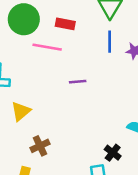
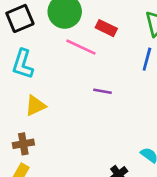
brown cross: (40, 146) -> (23, 144), moved

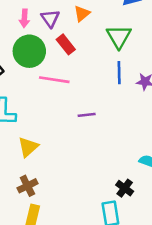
red rectangle: (106, 28) -> (66, 44), moved, turned 42

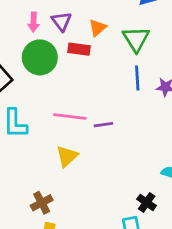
orange triangle: (82, 14) -> (98, 28), moved
red rectangle: (66, 44) -> (79, 49), turned -42
pink line: (54, 80) -> (70, 117), moved
yellow triangle: (28, 147) -> (67, 156), moved

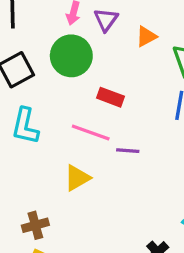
red rectangle: (79, 49) -> (110, 97), moved

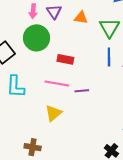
orange triangle: (146, 36) -> (81, 18), turned 48
brown cross: (35, 225) -> (33, 147), turned 35

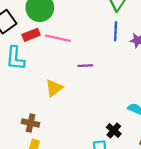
red rectangle: (65, 59) -> (31, 35), moved, turned -35
pink line: (57, 83) -> (58, 38), moved

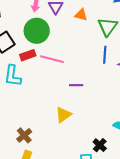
yellow triangle: (54, 88) -> (63, 115), moved
brown cross: (31, 123) -> (24, 135), turned 35

